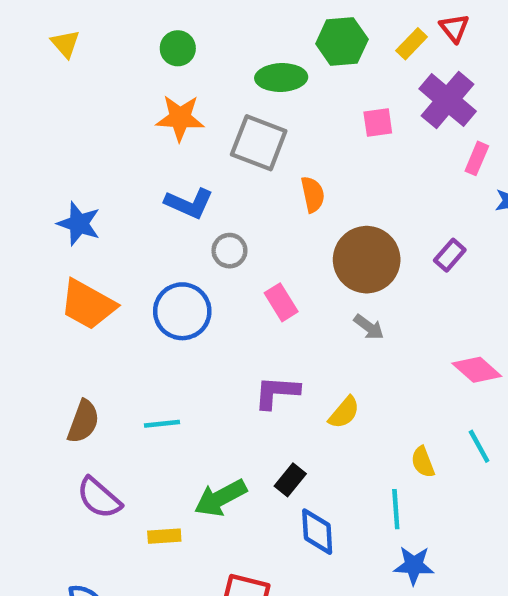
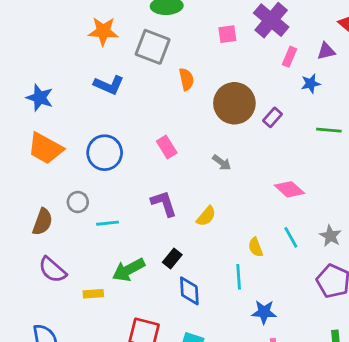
gray circle: (229, 251) -> (78, 202), moved
brown circle: (367, 260) -> (234, 103), moved
purple L-shape: (277, 392) -> (164, 203), turned 68
cyan line: (162, 424) -> (107, 223), moved
blue star: (414, 565) -> (264, 312), moved

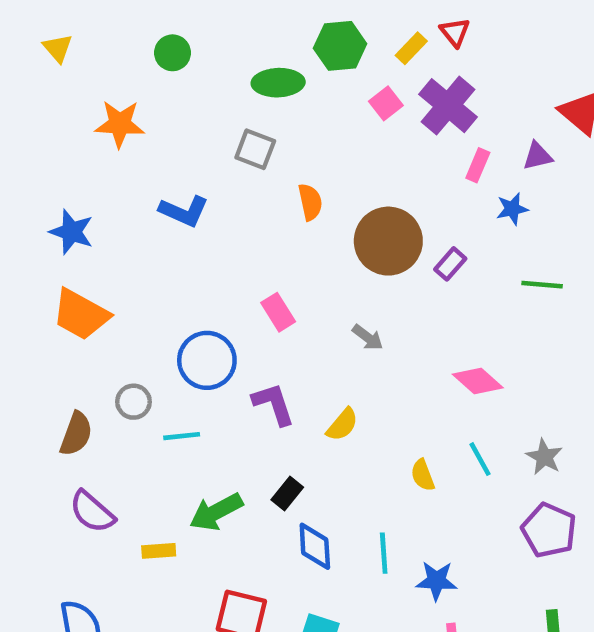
orange star: (103, 31) -> (120, 124), moved
pink square: (227, 34) -> (386, 103), moved, turned -30
gray square: (153, 47) -> (255, 149), size x0.7
blue circle: (105, 153) -> (207, 360), moved
cyan line: (239, 277) -> (384, 553), moved

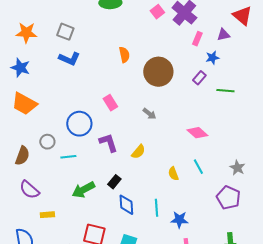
orange star: (120, 124) -> (26, 33), moved
gray square: (255, 149) -> (65, 32), moved
purple rectangle: (450, 264) -> (199, 78), moved
gray star: (544, 457) -> (237, 168), moved
yellow rectangle: (159, 551) -> (47, 215), moved

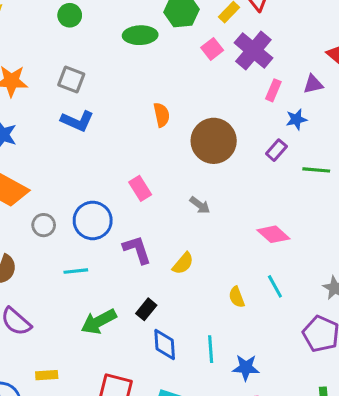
gray circle: (47, 142) -> (44, 225), moved
yellow rectangle: (47, 215) -> (47, 375), moved

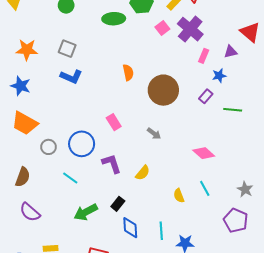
cyan line: (76, 271) -> (70, 178), turned 42

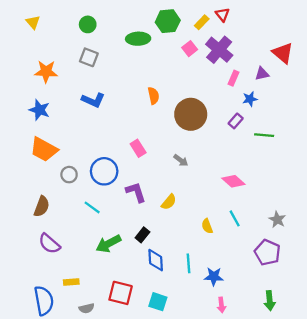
gray square: (67, 49) -> (89, 57), moved

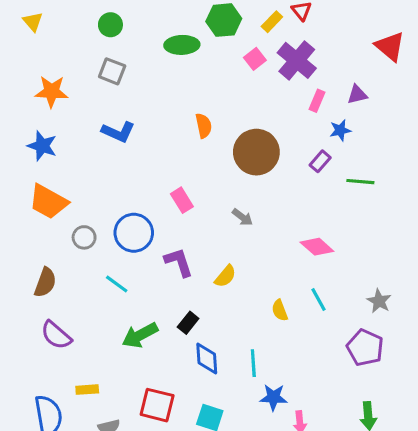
red triangle: (283, 53) -> (390, 46), moved
blue star: (214, 277) -> (273, 397), moved

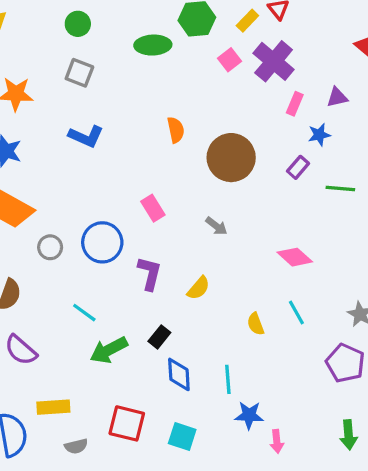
purple L-shape: (179, 262) -> (150, 273), turned 32
cyan line: (117, 284) -> (84, 313), moved
yellow rectangle: (87, 390) -> (53, 407), size x1.4

